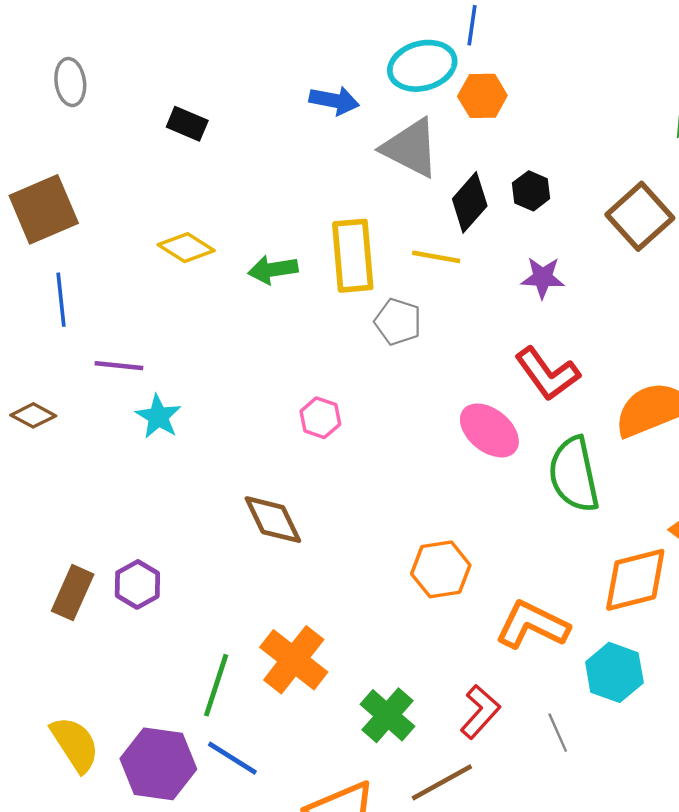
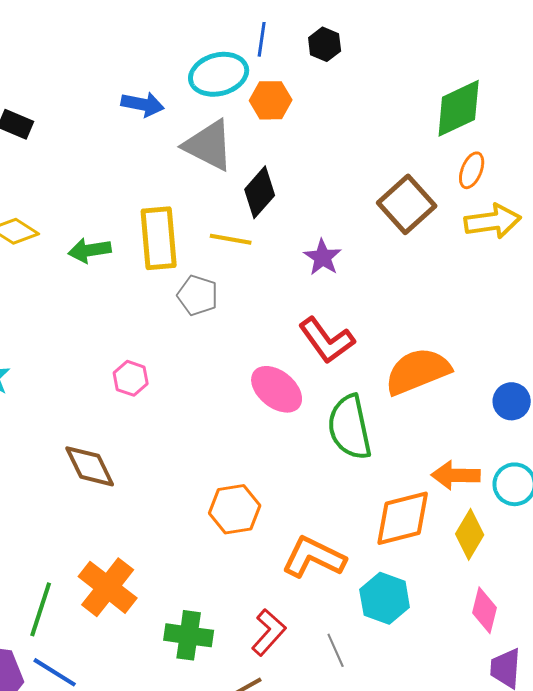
black hexagon: (531, 191) -> (325, 44), moved
purple star: (543, 278) -> (323, 257), turned 30
green cross: (388, 715) -> (189, 635), turned -33

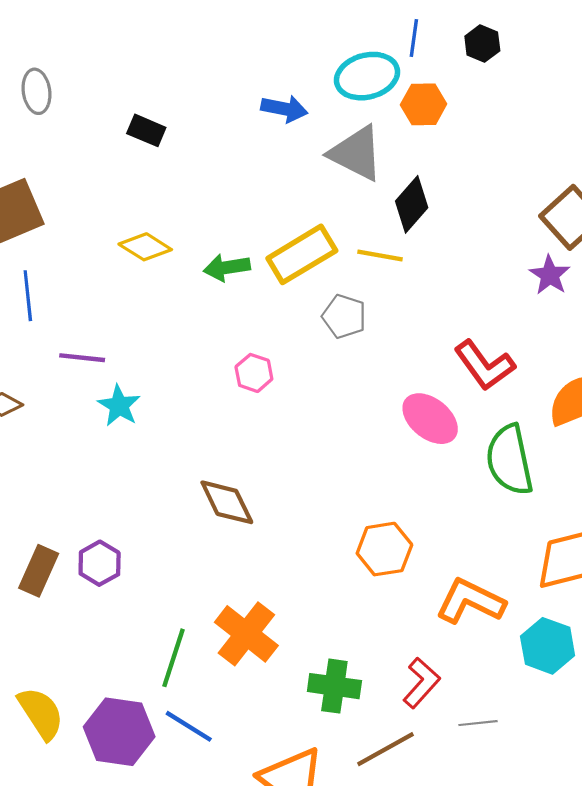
yellow rectangle: (159, 238) -> (302, 254), turned 64
purple star: (323, 257) -> (550, 275), moved
pink hexagon: (131, 378) -> (254, 373), moved
gray line: (336, 650) -> (478, 723), moved, turned -72

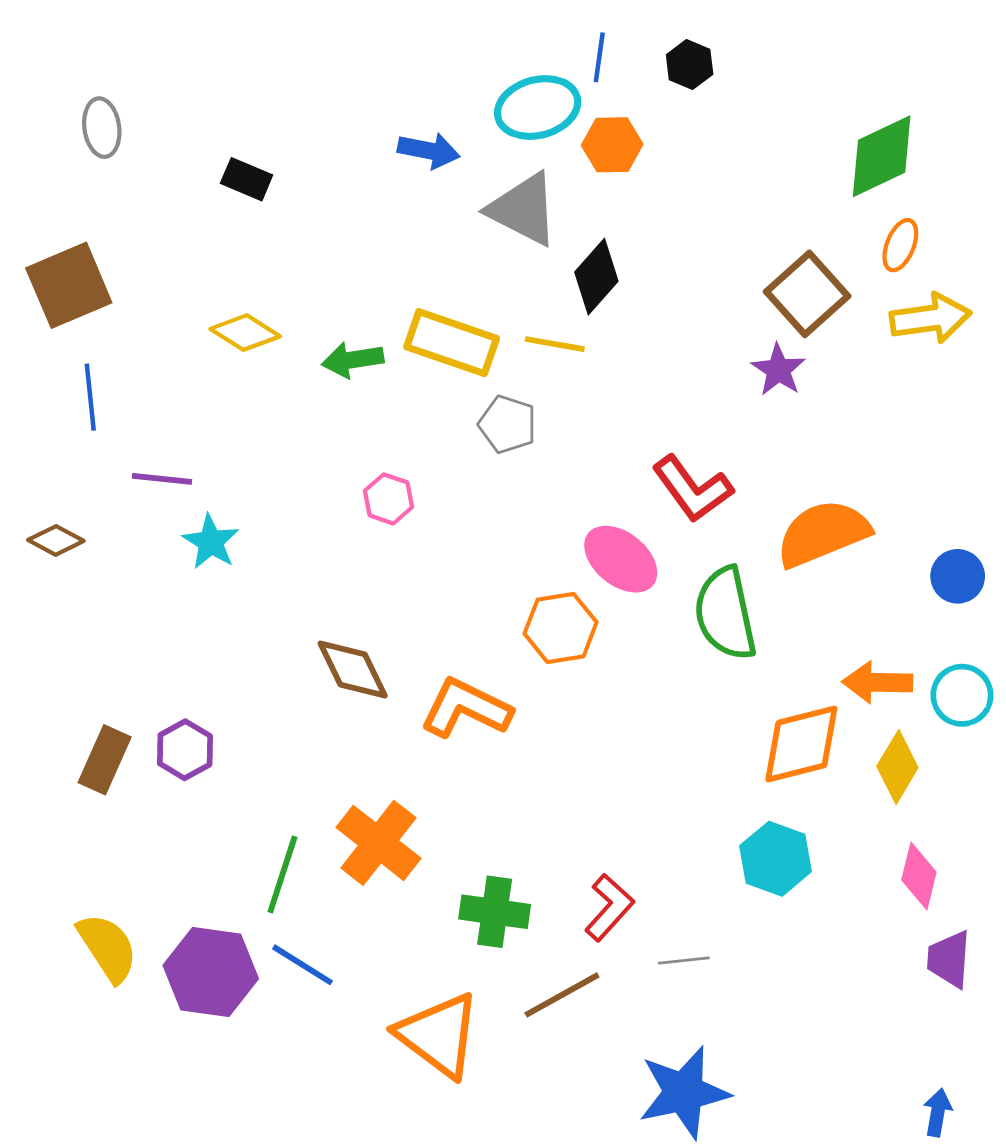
yellow rectangle: (302, 254) -> (452, 343), turned 50
orange hexagon: (384, 549) -> (561, 628), moved
orange L-shape: (470, 601) -> (466, 708), moved

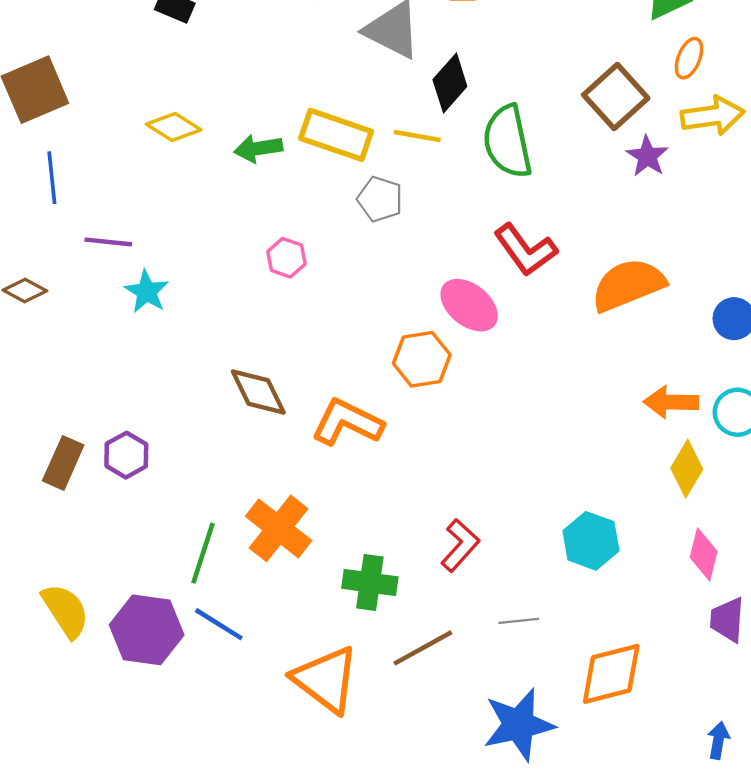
purple star: (778, 370) -> (647, 156), moved
green semicircle: (725, 614) -> (507, 142), moved
orange diamond: (801, 744) -> (611, 674), moved
red L-shape: (609, 907) -> (460, 545), moved

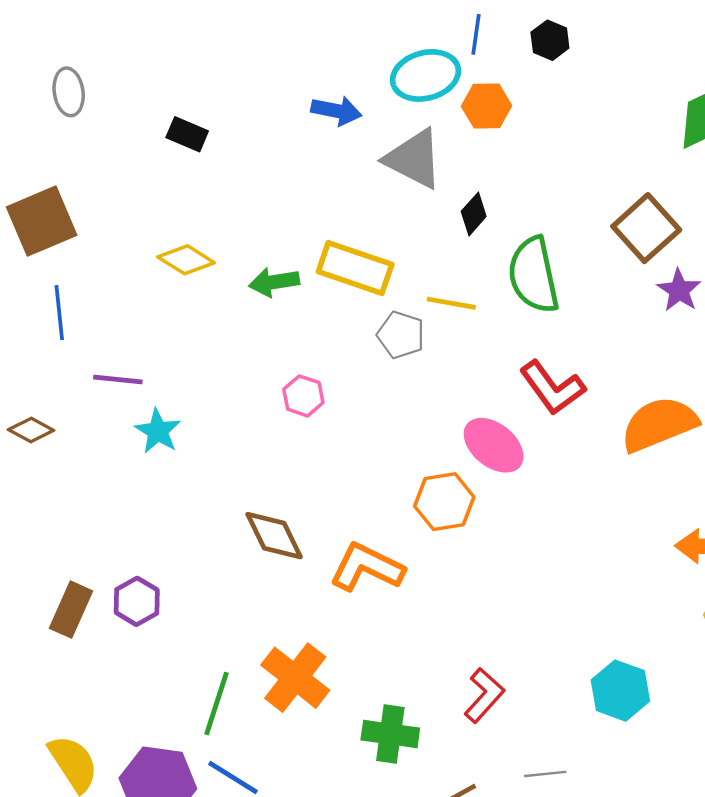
black diamond: (450, 83) -> (474, 214), size x0.7
yellow line: (417, 136) -> (451, 303), moved

